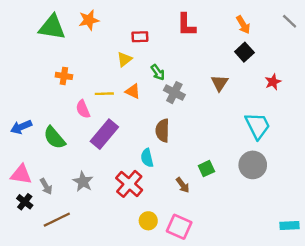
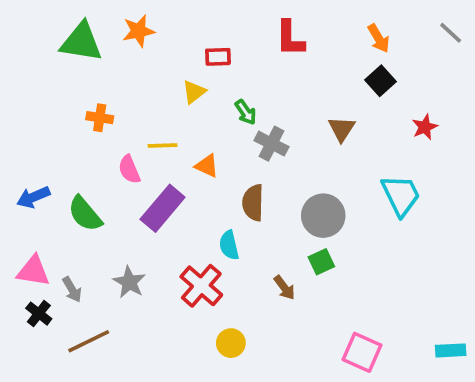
orange triangle: (133, 91) -> (207, 166), moved
gray circle: (253, 165) -> (323, 216), moved
pink square: (179, 227) -> (362, 352), moved

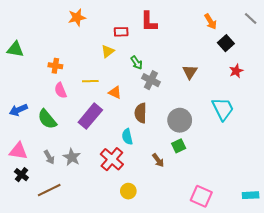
red L-shape: (290, 38) -> (149, 22), moved
green triangle: (81, 42) -> (15, 49), moved, size x0.7
black square: (380, 81) -> (226, 43), moved
pink semicircle: (129, 169) -> (61, 90), moved
gray arrow: (72, 289) -> (49, 157), moved

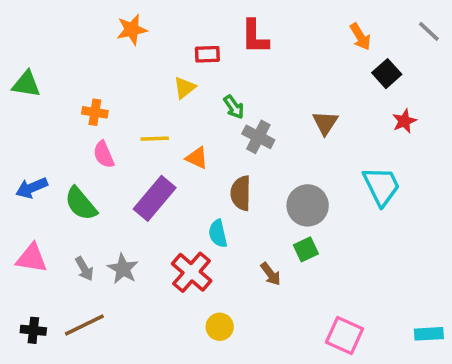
black cross: (21, 175) -> (33, 330), moved, turned -32

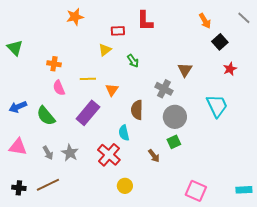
green triangle: (26, 84) -> (15, 48), turned 36
gray cross: (258, 137) -> (164, 89), moved
orange triangle: (197, 158) -> (112, 90), turned 40

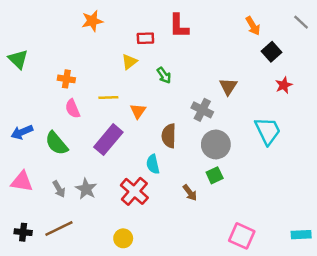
yellow circle: (125, 186) -> (123, 238), moved

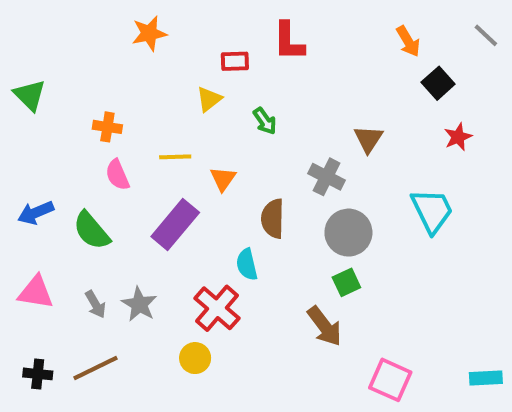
brown arrow: (190, 193) -> (325, 326), moved, size x1.5
yellow circle: (123, 238) -> (195, 358), moved

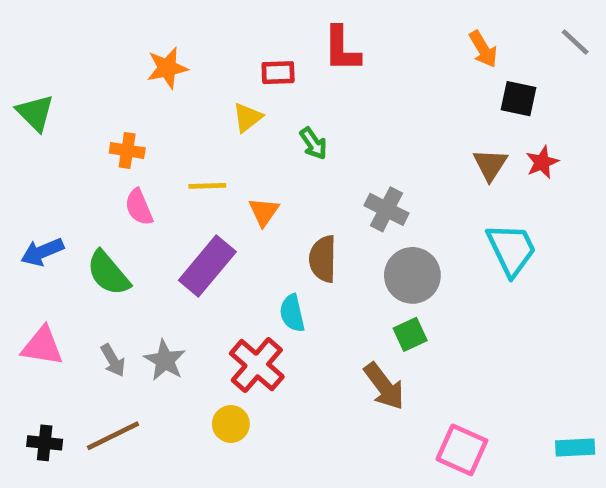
orange star: (149, 33) -> (167, 68), moved
black square: (438, 83) -> (519, 99), turned -36
brown triangle: (368, 139) -> (490, 165), moved

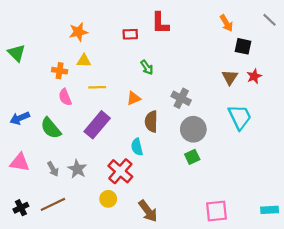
yellow triangle: (247, 117) -> (84, 61), moved, turned 40
orange triangle: (264, 212) -> (134, 98), moved, turned 32
brown arrow: (384, 386) -> (148, 211), moved
black cross: (45, 443) -> (21, 208), turned -32
pink square: (462, 450) -> (217, 211), turned -30

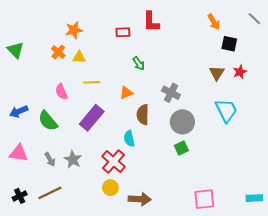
orange cross: (60, 71) -> (58, 52), moved, turned 32
yellow circle: (108, 199) -> (110, 188), moved
brown arrow: (148, 211) -> (140, 199), turned -50

